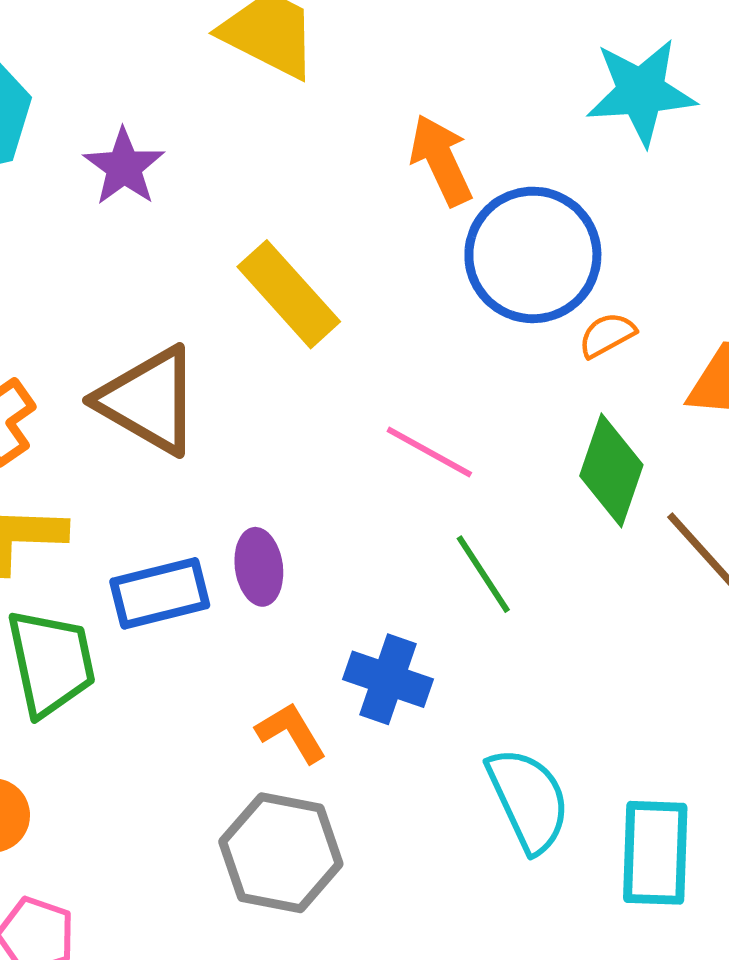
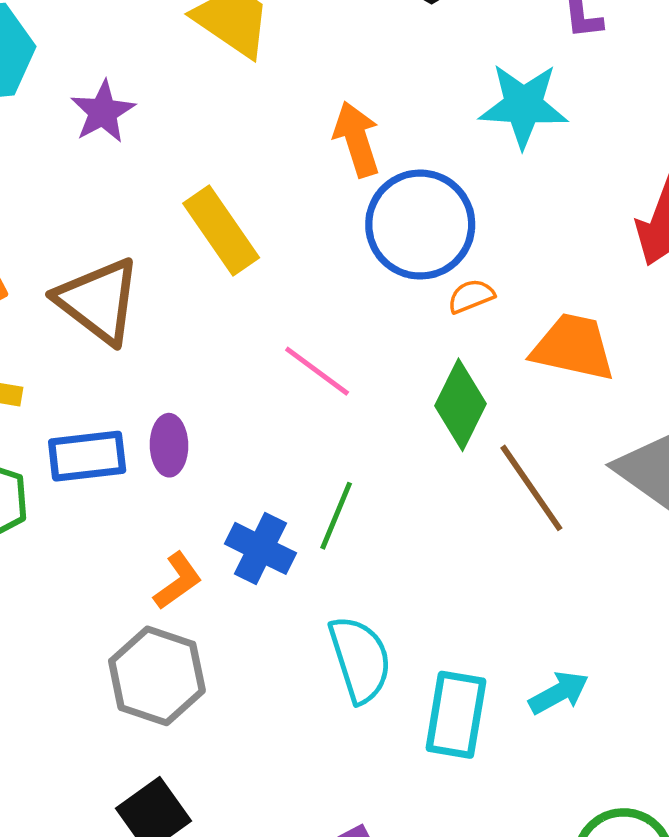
green line: (483, 574) -> (336, 516), moved, turned 48
orange L-shape: (291, 733) -> (178, 581), turned 78

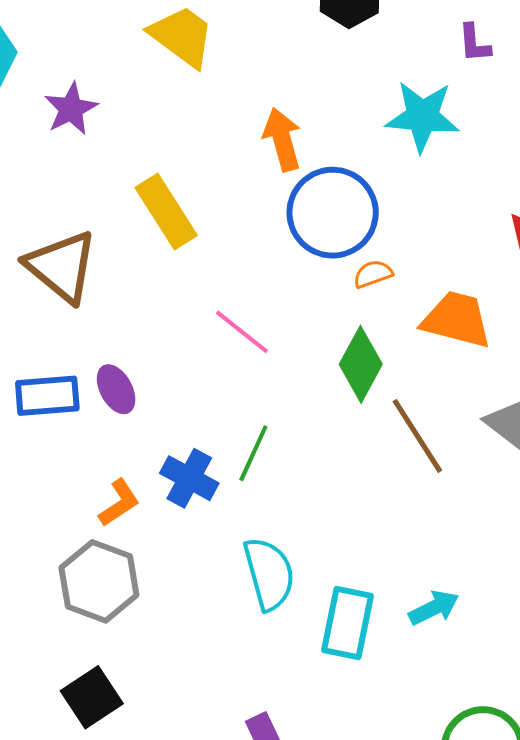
purple ellipse: (169, 445) -> (116, 389), turned -30

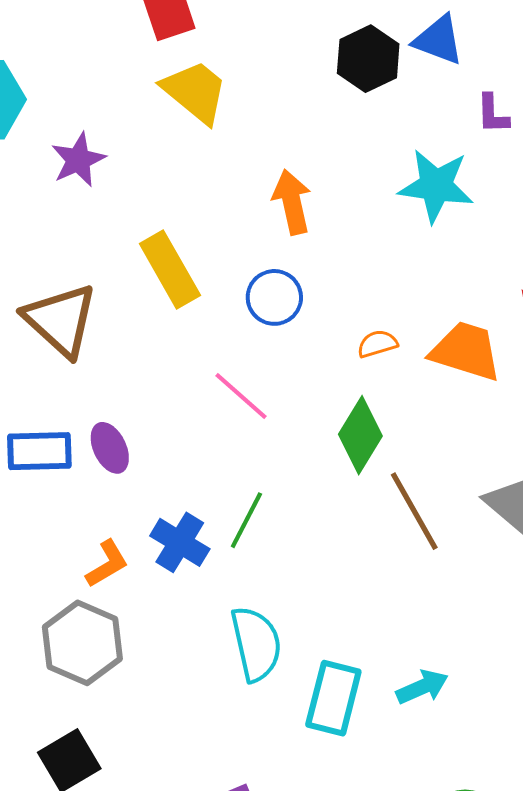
blue circle: (333, 213) -> (274, 297), moved, size x0.6
orange trapezoid: (457, 320) -> (466, 351), moved

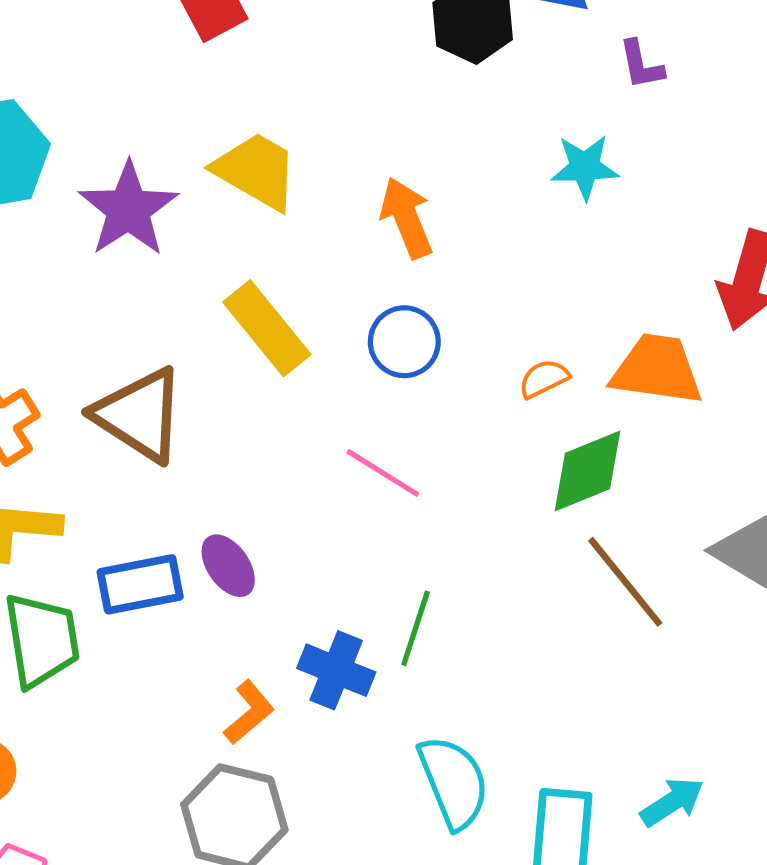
yellow trapezoid: (195, 92) -> (256, 171), moved
purple star: (78, 160) -> (128, 209), size x1.4
cyan star: (436, 186) -> (585, 167), size x0.7
green diamond: (360, 435) -> (588, 471), moved, turned 46

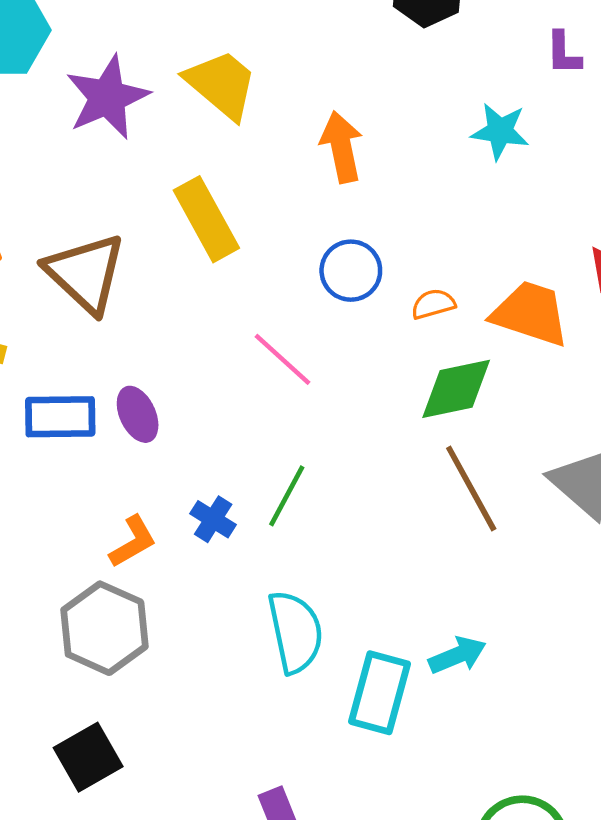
blue circle: (404, 342) -> (351, 271), moved
blue cross: (336, 670) -> (213, 519), size x0.7
cyan arrow: (672, 802) -> (457, 655), moved

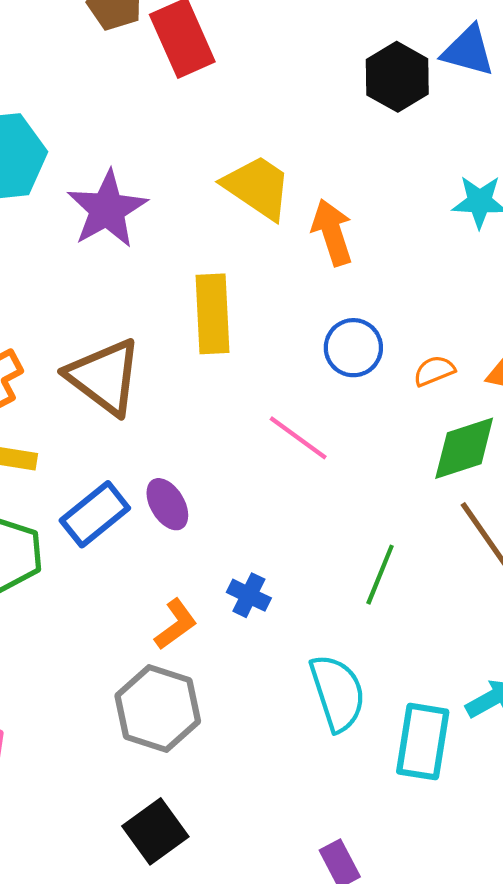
yellow trapezoid: (221, 84) -> (257, 187), moved
yellow rectangle: (206, 219) -> (213, 314), turned 32
blue rectangle: (60, 417) -> (95, 514), turned -32
green line: (287, 496) -> (380, 575), moved

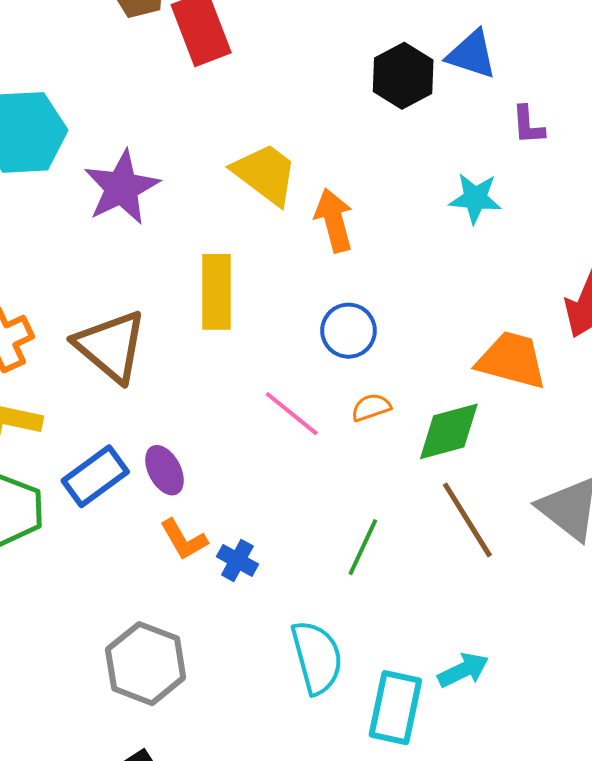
orange semicircle: (434, 371) -> (371, 407), moved
orange L-shape: (176, 624) -> (184, 540), moved, turned 93

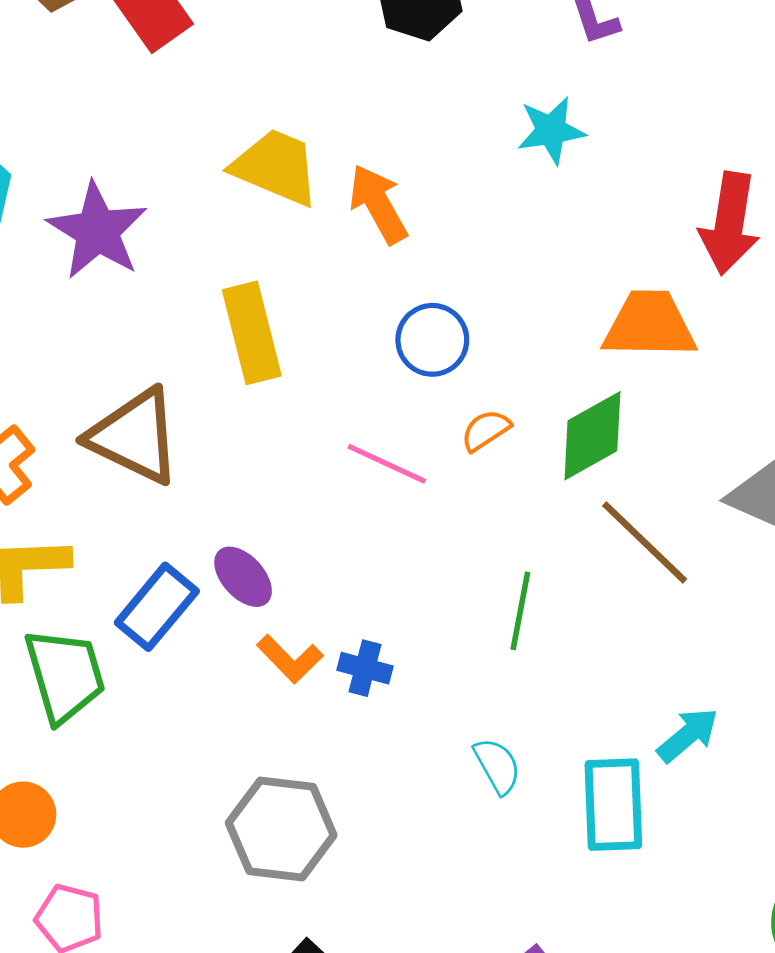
cyan semicircle: (317, 657) -> (497, 766), size x0.6

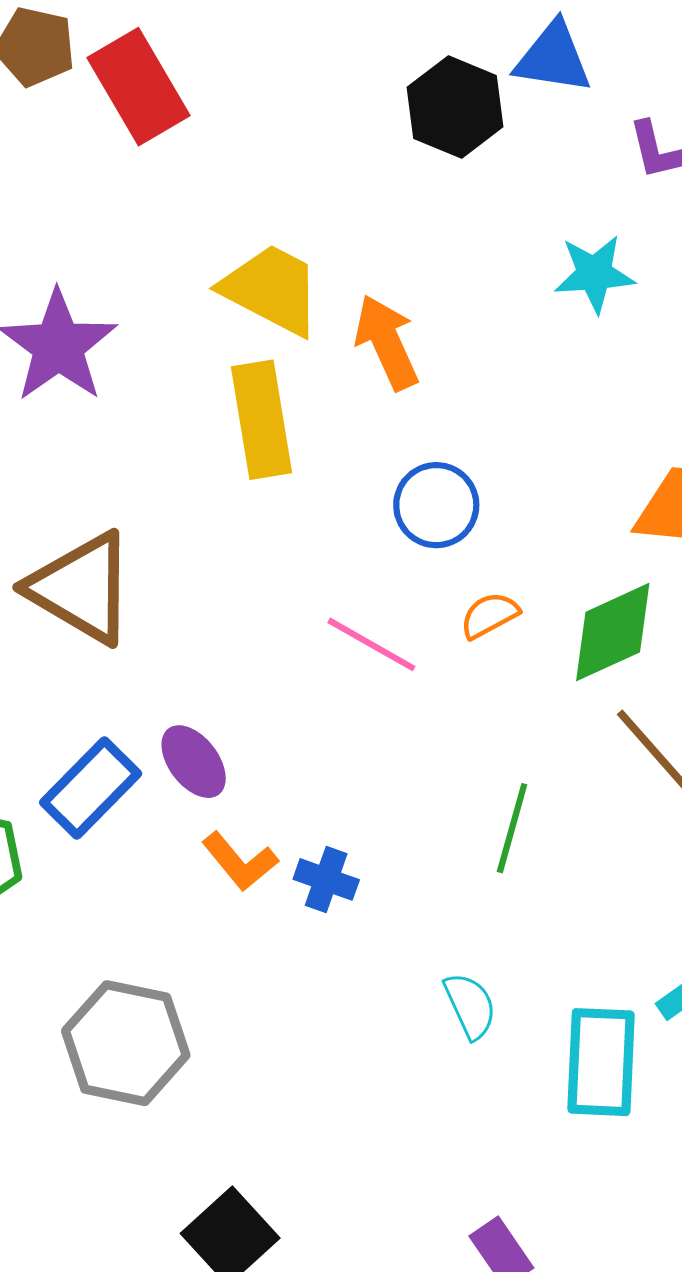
yellow rectangle: (252, 333) -> (261, 420), moved
gray hexagon: (281, 829) -> (126, 1043), moved

